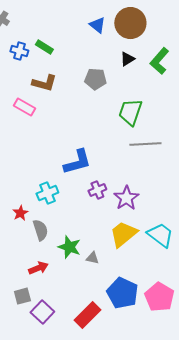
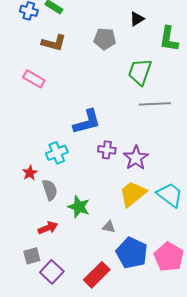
green L-shape: (159, 61) -> (169, 39), moved, turned -32
pink rectangle: (24, 107) -> (34, 79), moved
purple cross: (97, 190) -> (107, 150), turned 30
gray triangle: (92, 258) -> (109, 227), moved

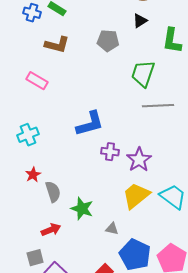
cyan cross: (57, 153) -> (28, 135), moved

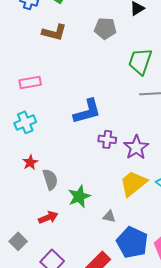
pink rectangle: (37, 81) -> (30, 82), moved, turned -40
green star: (82, 209) -> (79, 196), turned 30
gray square: (35, 258) -> (18, 241), moved, turned -30

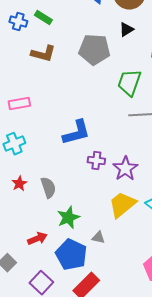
gray pentagon: (105, 28) -> (94, 50), size x1.4
gray semicircle: (50, 179) -> (48, 188), moved
blue pentagon: (132, 242) -> (71, 255), moved

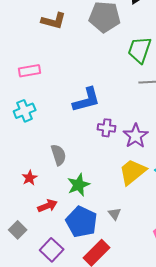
red star: (19, 184) -> (30, 178), moved
gray triangle: (98, 238) -> (115, 214), moved, turned 40

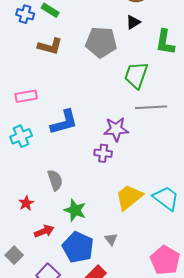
blue L-shape: (87, 100) -> (64, 122), moved
purple star: (136, 136) -> (116, 129), moved, turned 30
green star: (79, 185) -> (75, 210), turned -30

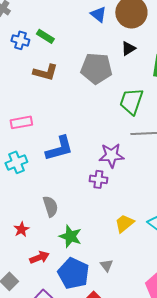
yellow trapezoid: (129, 197) -> (124, 223), size x0.7

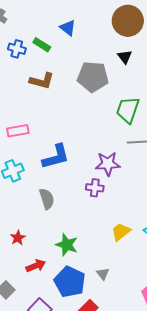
blue triangle: (98, 14) -> (68, 28), moved
black triangle: (128, 48) -> (125, 57), turned -35
gray semicircle: (50, 206) -> (47, 199), moved

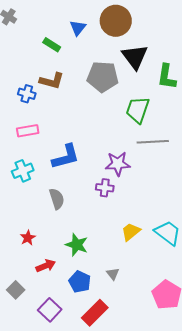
brown circle: (128, 21) -> (116, 21), moved
blue triangle: (68, 28) -> (78, 28), turned 30
blue cross: (17, 49) -> (27, 94), moved
black triangle: (125, 57) -> (135, 57), size x1.8
blue pentagon: (70, 282) -> (80, 282), size x0.7

